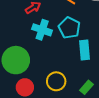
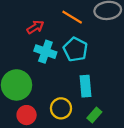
cyan rectangle: (84, 50) -> (85, 86), moved

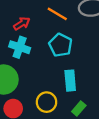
cyan cross: (45, 52) -> (20, 47), moved

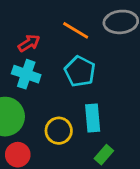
yellow circle: (47, 102) -> (59, 131), moved

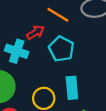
red arrow: (29, 43) -> (35, 32), moved

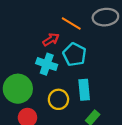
cyan cross: (17, 51) -> (47, 64), moved

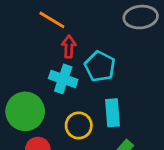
orange line: (71, 24) -> (52, 20), moved
red arrow: (51, 40) -> (69, 47), turned -56

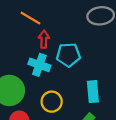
cyan pentagon: (100, 66) -> (68, 55), turned -30
cyan rectangle: (112, 113) -> (93, 92), moved

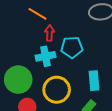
cyan cross: (39, 65) -> (46, 56), turned -30
yellow circle: (52, 102) -> (57, 90), size x1.4

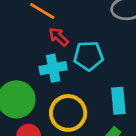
red arrow: (50, 33) -> (59, 37), turned -49

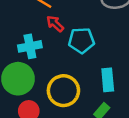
cyan cross: (53, 68) -> (30, 46), moved

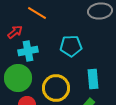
red arrow: (55, 24) -> (15, 32), moved, turned 98

